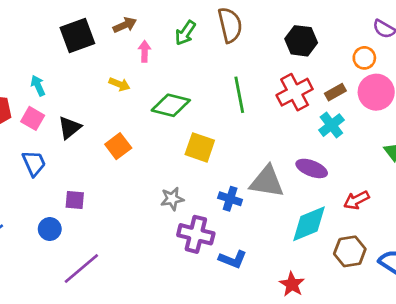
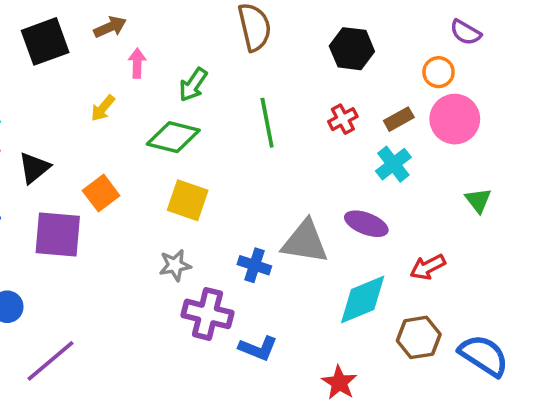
green arrow: (185, 33) -> (193, 85), moved
yellow arrow: (119, 84) -> (103, 108), turned 108
red cross: (295, 92) -> (343, 119), size x0.6
yellow square: (200, 147) -> (188, 200), moved
purple square: (75, 200) -> (58, 235), moved, size x1.8

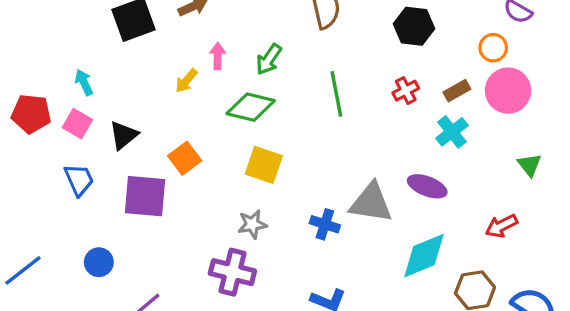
pink arrow: (137, 63) -> (218, 56), moved
red arrow: (428, 267) -> (501, 226), moved
purple cross: (208, 314) -> (232, 272), moved

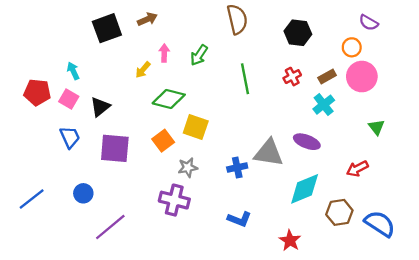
green diamond: (251, 107) -> (169, 99), moved
orange square: (185, 158) -> (163, 141), moved
blue cross: (325, 224) -> (237, 167), turned -30

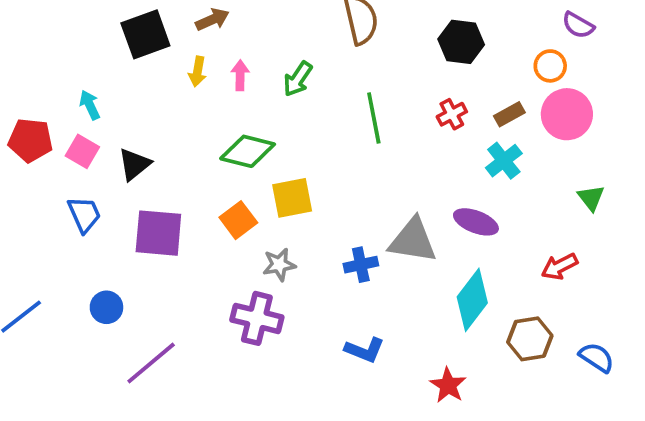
yellow arrow: (143, 70) -> (197, 72), moved, turned -30
yellow square: (196, 127) -> (292, 198), turned -30
cyan diamond: (305, 189) -> (472, 300), turned -30
blue semicircle: (380, 224) -> (597, 357), size x0.7

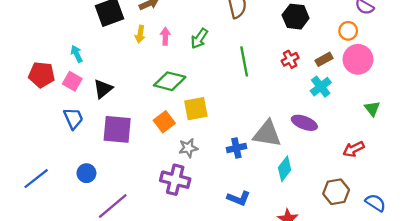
cyan diamond: (472, 300) -> (285, 169), moved, size x0.7

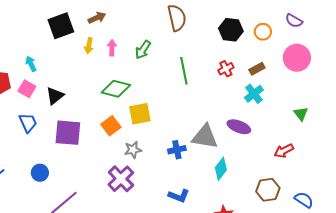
orange circle: (348, 31) -> (263, 32), moved
pink circle: (358, 59) -> (297, 58), moved
purple cross: (175, 180) -> (121, 179), turned 32

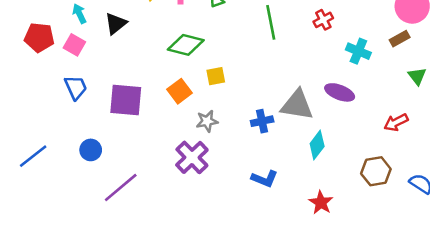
brown rectangle: (257, 69) -> (400, 39), moved
cyan cross: (254, 94) -> (358, 51), turned -30
black triangle: (55, 96) -> (116, 24), moved
yellow square: (140, 114) -> (216, 76), size x0.7

